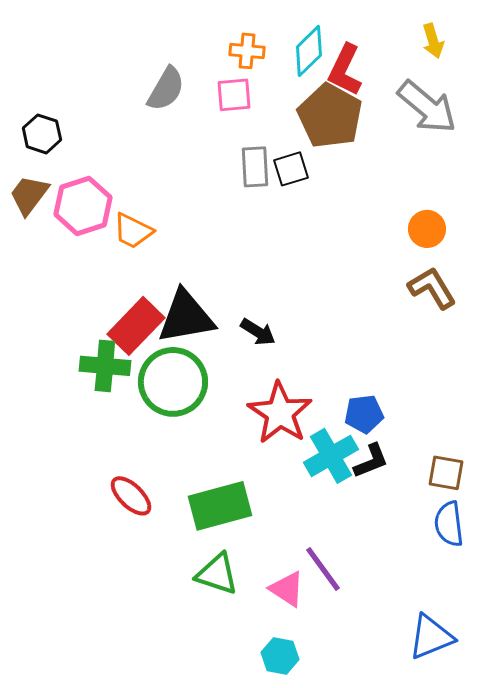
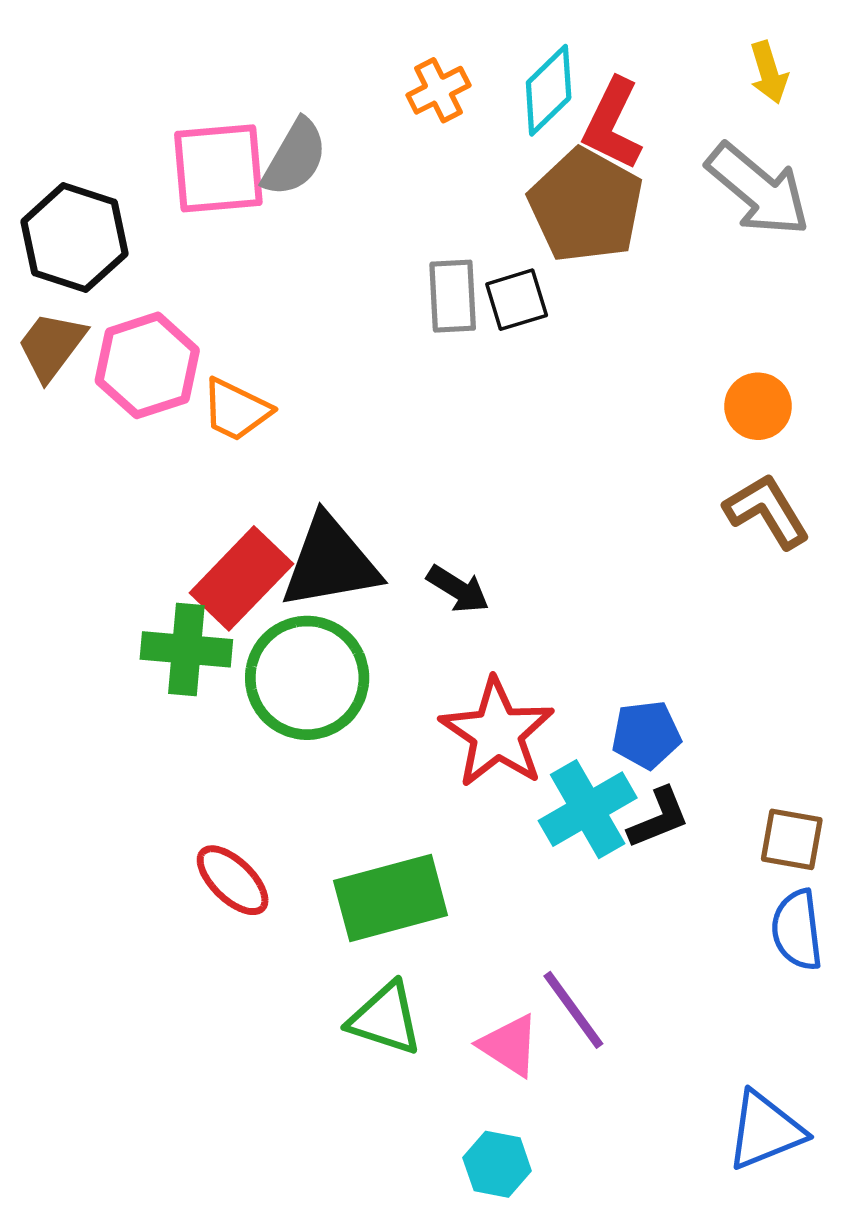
orange cross: (247, 51) -> (438, 90), turned -32
pink square: (234, 95) -> (218, 168), moved, size x1.5
black hexagon: (42, 134) -> (75, 238), size x1.5

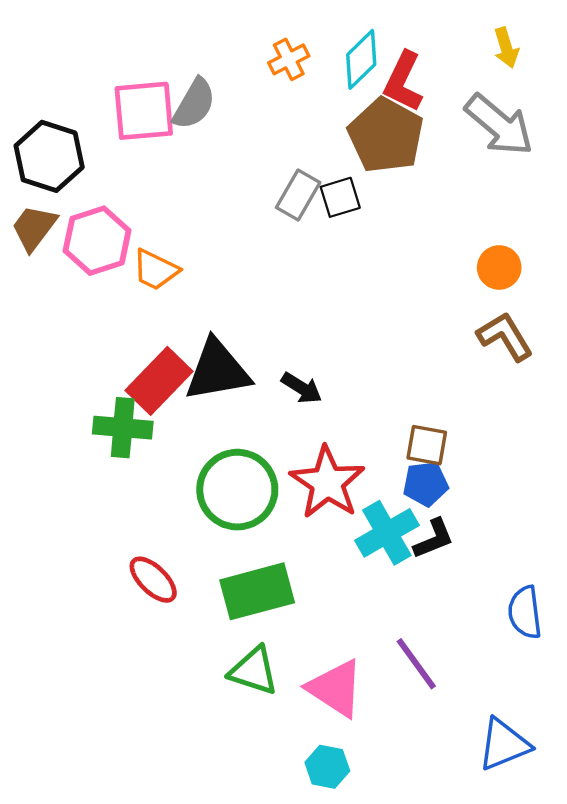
gray rectangle: (453, 296) -> (298, 195), turned 33
green circle: (307, 678) -> (237, 490), moved
brown square: (792, 839) -> (427, 445), moved
purple line: (573, 1010) -> (416, 664), moved
pink triangle: (509, 1045) -> (336, 688), size x1.4

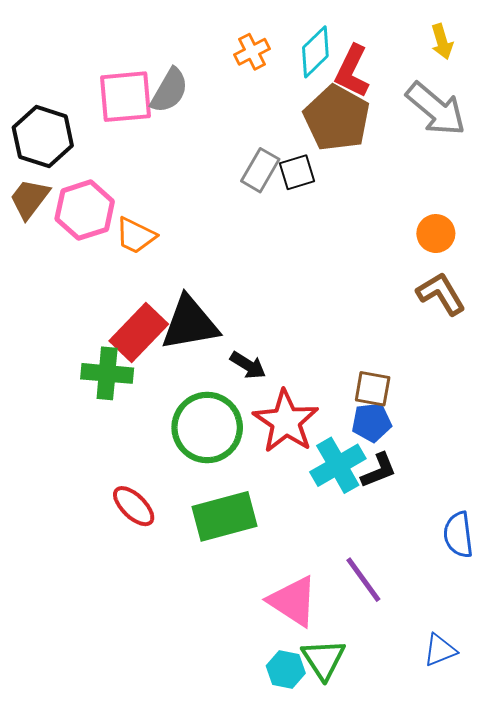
black arrow: (302, 388) -> (248, 365), moved
green triangle: (254, 671) -> (324, 659), moved, turned 39
blue triangle: (504, 744) -> (440, 650), size x0.7

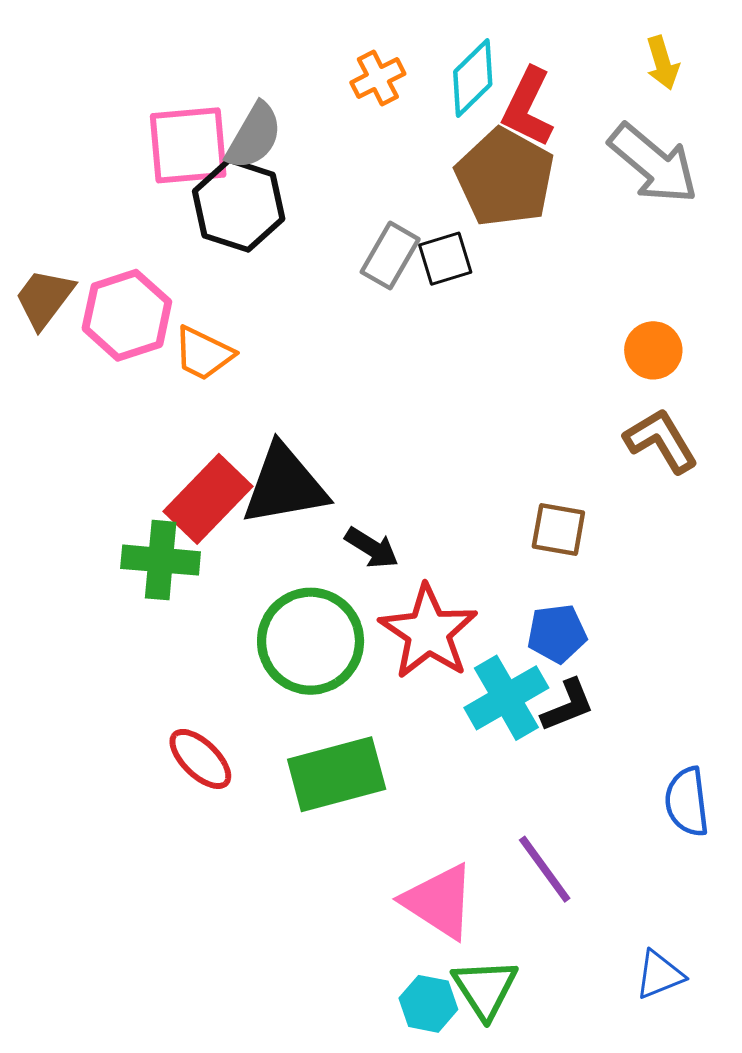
black hexagon: (43, 137) -> (239, 205), moved
brown square: (373, 389) -> (558, 529), moved

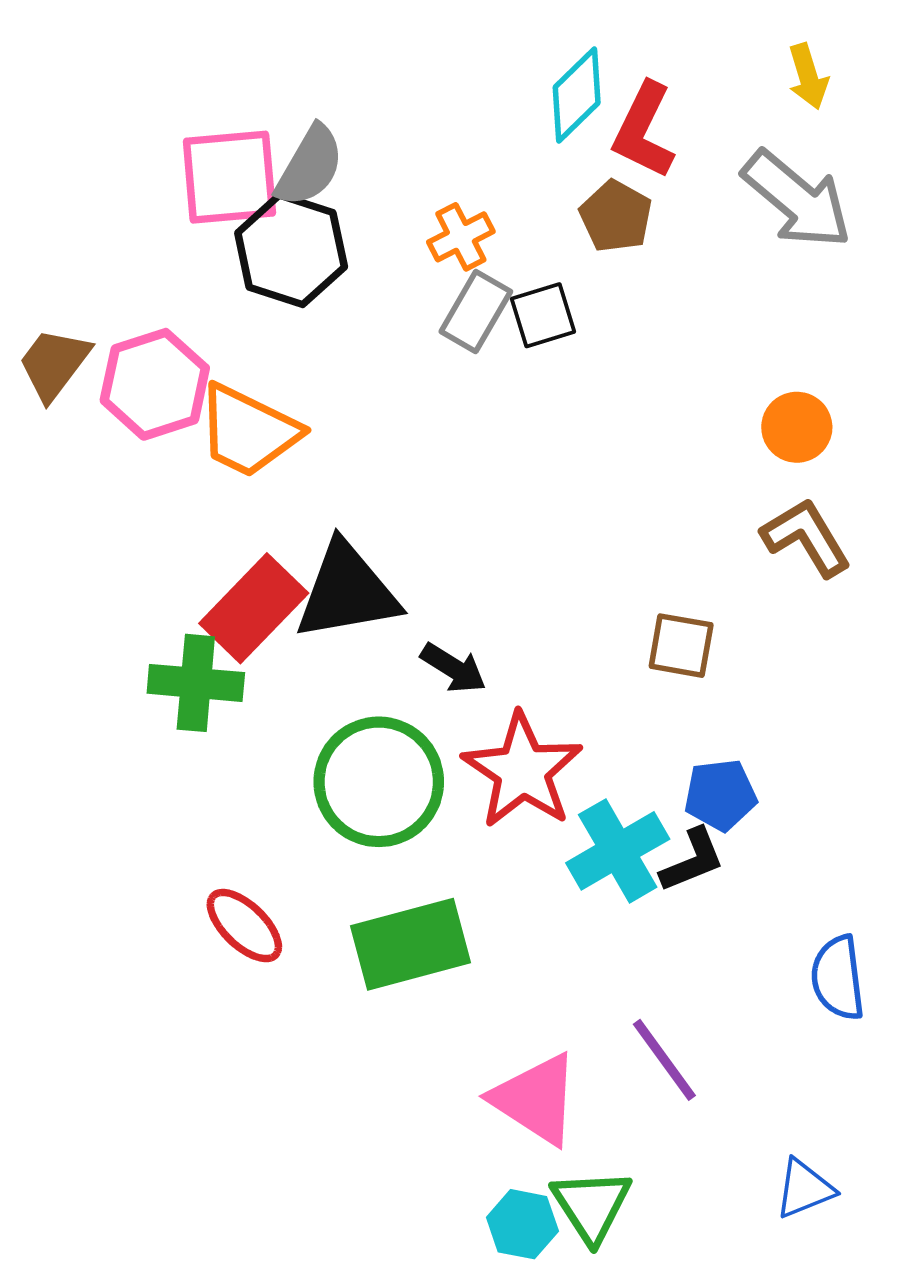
orange cross: (378, 78) -> (461, 237), moved
brown pentagon: (505, 178) -> (616, 216), size x0.6
orange trapezoid: (203, 353) -> (248, 431), size x1.4
blue pentagon: (557, 634) -> (720, 795), moved

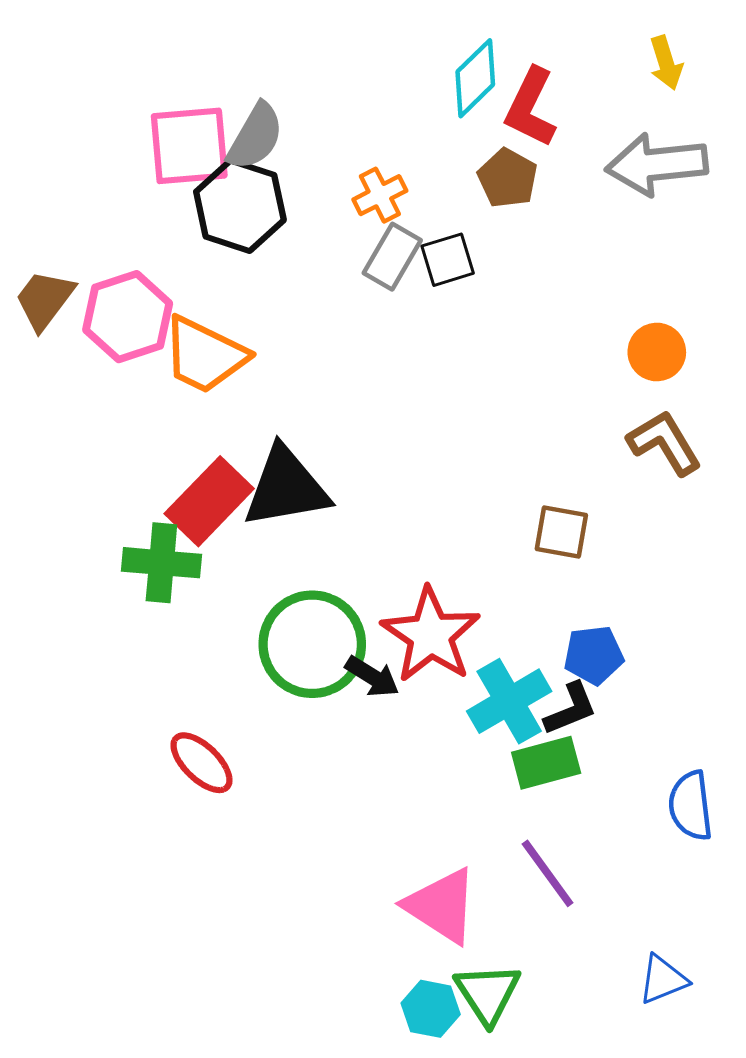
gray arrow: (797, 200) -> (657, 164), turned 134
black arrow: (453, 668) -> (372, 677), moved
green rectangle: (410, 944) -> (546, 763), moved, size x0.7

